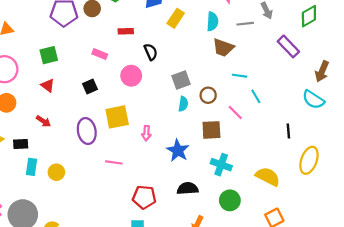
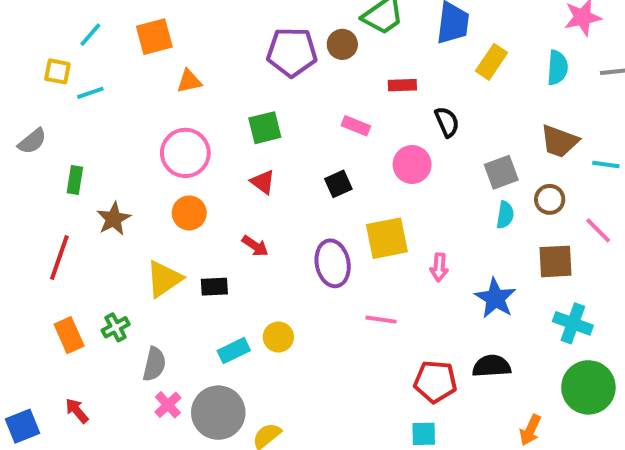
brown trapezoid: (223, 48) -> (559, 141), moved
cyan rectangle: (31, 167) -> (234, 351), moved, turned 56
black semicircle: (188, 188) -> (492, 366), moved
green circle: (230, 200) -> (588, 387), size x1.4

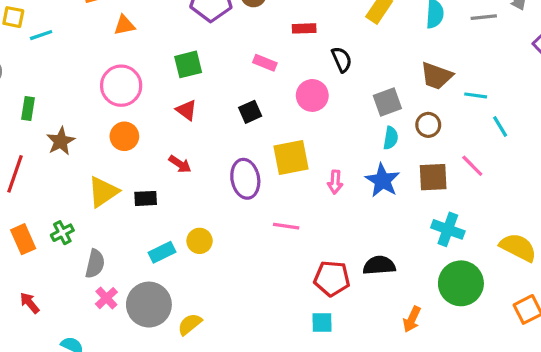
pink line: (598, 230) -> (472, 166), moved
blue star: (495, 298) -> (382, 180), moved

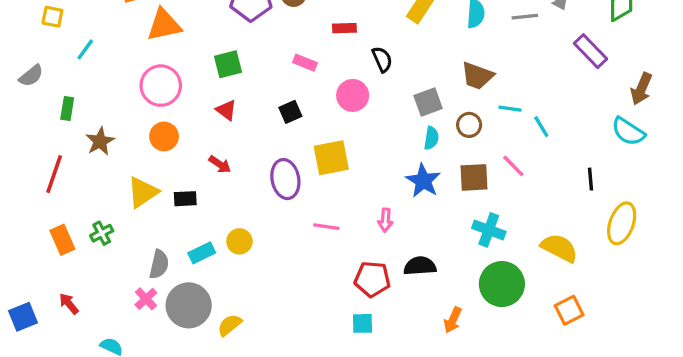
orange triangle: (124, 25) -> (164, 25), size x1.6
cyan line: (41, 35) -> (85, 49), moved, turned -35
cyan line: (476, 95) -> (510, 109), moved
pink arrow: (335, 182) -> (385, 220), moved
gray semicircle: (95, 264) -> (159, 264), moved

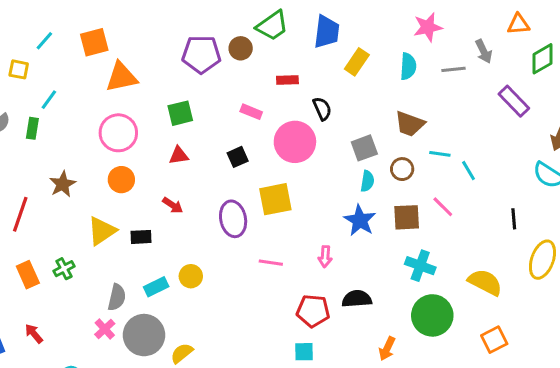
pink circle: (353, 95) -> (295, 142), size x1.4
green rectangle: (67, 109) -> (32, 128), moved
red triangle: (226, 110) -> (179, 155), turned -45

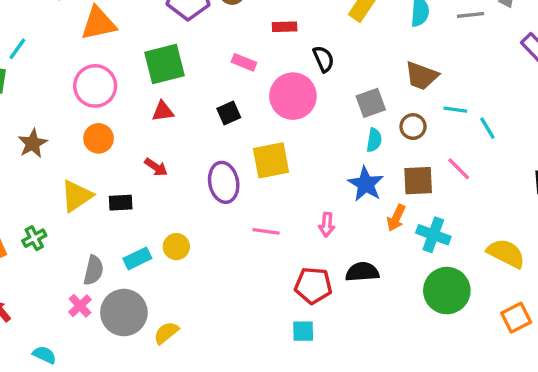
green square: (180, 113) -> (164, 64), size x1.4
orange arrow: (387, 349) -> (396, 218), moved

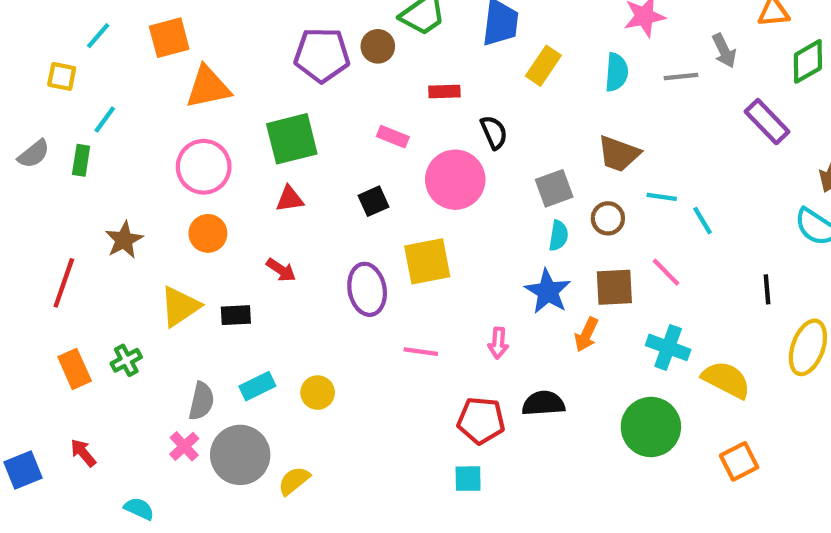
cyan cross: (433, 235) -> (668, 347), moved
yellow circle: (176, 247) -> (318, 393), moved

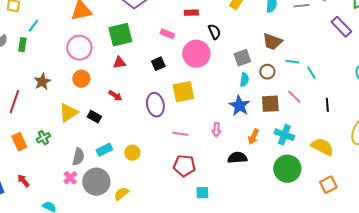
black line: (767, 289) -> (327, 105), moved
black rectangle: (236, 315) -> (94, 117), turned 32
orange arrow: (586, 334) -> (253, 137), moved
cyan cross: (668, 347) -> (284, 135), moved
red pentagon: (481, 421) -> (184, 166), moved

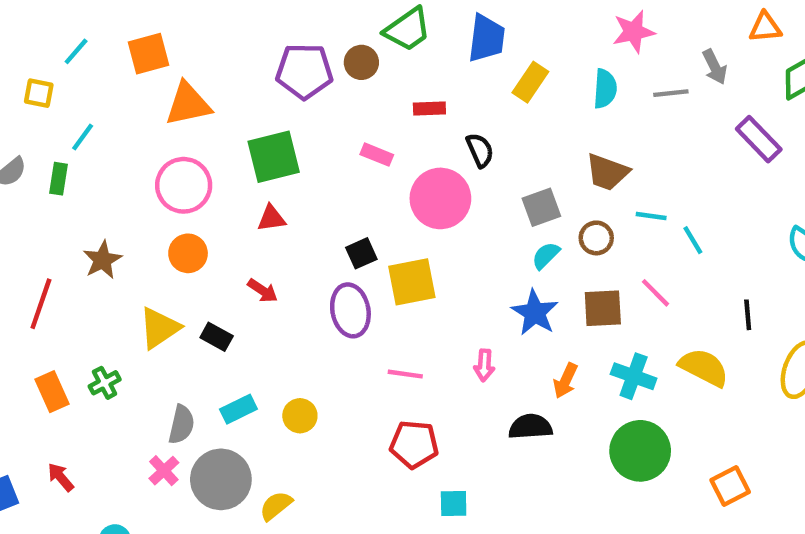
black square: (158, 64) -> (361, 253), moved
cyan semicircle: (244, 80) -> (546, 256), turned -144
black line: (327, 105) -> (748, 315), moved
yellow semicircle: (322, 147) -> (704, 367), moved

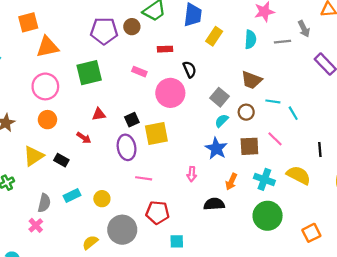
gray square: (541, 207) -> (219, 97), turned -30
red triangle: (271, 218) -> (99, 114), moved
pink line: (405, 374) -> (144, 178), moved
gray circle: (221, 479) -> (122, 230), moved

